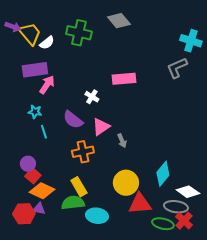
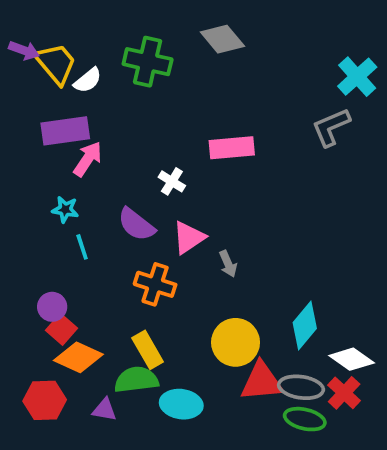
cyan cross: (191, 41) -> (357, 77), turned 30
orange cross: (83, 152) -> (155, 284), turned 30
gray ellipse: (176, 207) -> (301, 387), moved
purple triangle: (39, 209) -> (105, 410), moved
red cross: (184, 221) -> (344, 393), moved

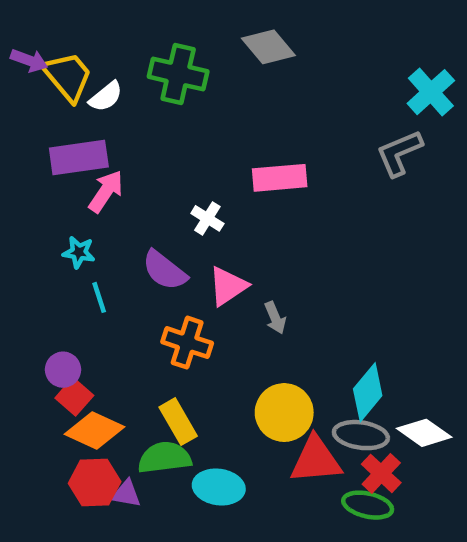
gray ellipse: (301, 387) -> (361, 435), moved
red cross: (344, 393) -> (381, 473), moved
red hexagon: (45, 400) -> (95, 482), moved

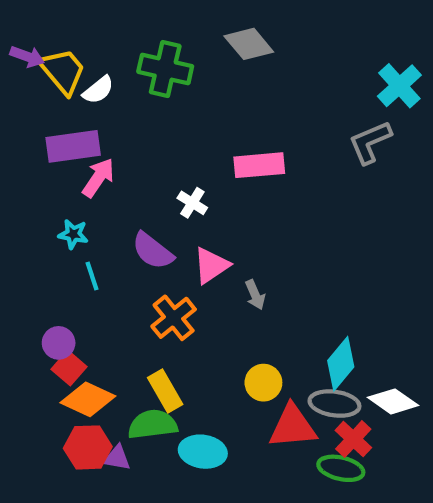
orange cross: (187, 343) -> (174, 318), turned 33
yellow circle: (284, 413) -> (263, 383), size x0.7

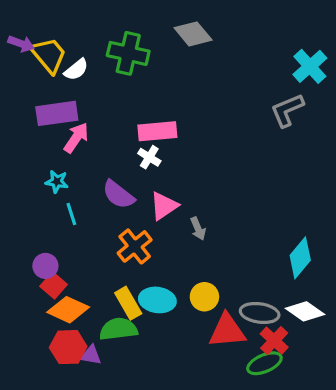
pink rectangle: (259, 165) -> (157, 131), moved
cyan diamond: (341, 364) -> (300, 258), moved
cyan ellipse: (203, 452) -> (157, 300), moved
green ellipse: (341, 468) -> (264, 363), turned -36

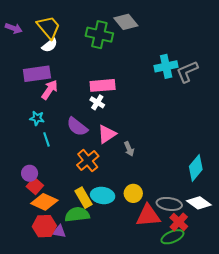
green cross: (128, 53) -> (99, 35), moved
yellow trapezoid: (49, 55) -> (49, 27), moved
cyan cross: (310, 66) -> (166, 66), moved, turned 30

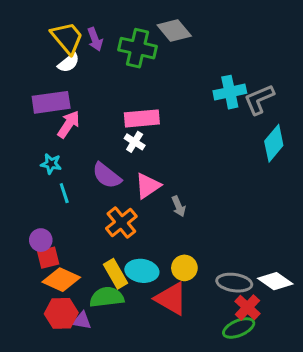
purple arrow: (14, 28) -> (95, 39), moved, turned 49
cyan diamond: (196, 168) -> (274, 143), moved
red square: (35, 186) -> (48, 258), turned 35
red triangle: (148, 216) -> (171, 299), moved, turned 35

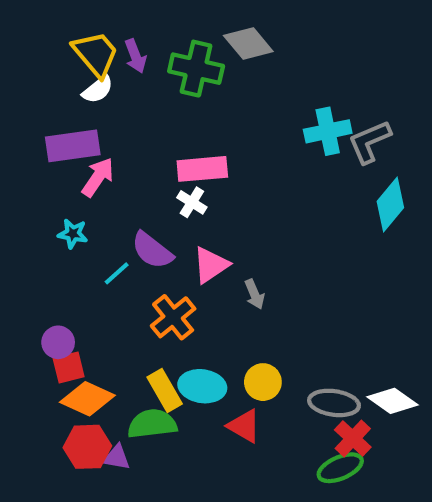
cyan line: (64, 193) -> (117, 273), moved, turned 66
red triangle: (171, 299) -> (244, 426), size x0.7

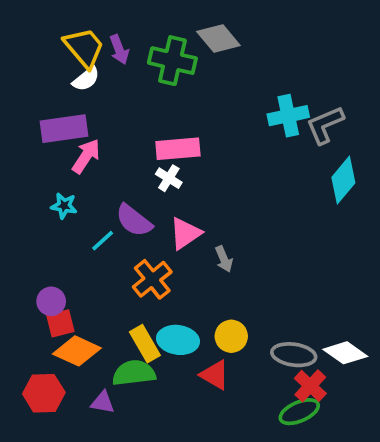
red hexagon: (87, 447) -> (44, 393), moved

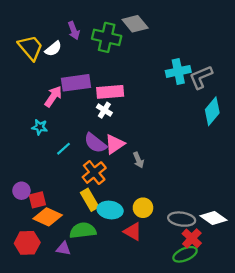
yellow trapezoid: (84, 48) -> (31, 48), moved
purple rectangle: (64, 129) -> (76, 83), moved
purple semicircle: (134, 220) -> (95, 143), moved
purple circle: (51, 301) -> (21, 191), moved
yellow rectangle: (145, 344) -> (90, 200), moved

